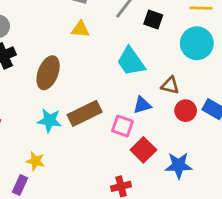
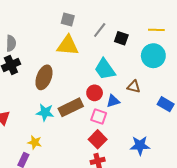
yellow triangle: (80, 29) -> (68, 45), size x1.6
red circle: (186, 111) -> (95, 93), moved
red square: (143, 150) -> (98, 139), moved

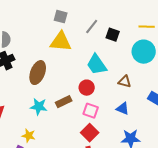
blue triangle: (113, 101) -> (123, 109), moved, turned 40
brown rectangle: (71, 107) -> (64, 102), size x0.7

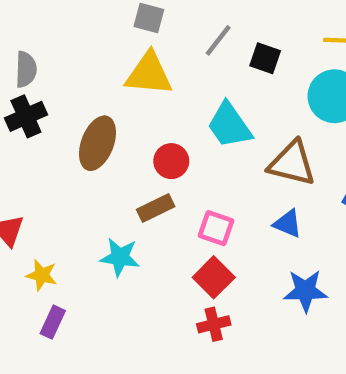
brown triangle: (125, 82) -> (292, 163), size x1.6
red circle: (87, 88) -> (171, 161), moved
cyan star: (39, 107) -> (120, 257), moved
yellow star: (29, 136) -> (42, 275), moved

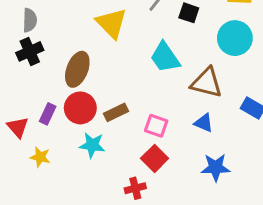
yellow triangle: (149, 74) -> (111, 23), turned 40
red circle: (171, 161) -> (80, 108), moved, size x1.4
purple rectangle: (53, 322) -> (48, 114), moved
red cross: (214, 324) -> (135, 188), moved

